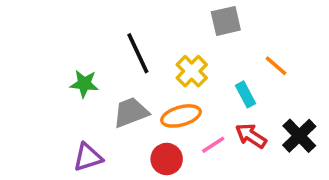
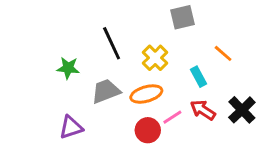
red circle: (167, 159) -> (148, 130), moved

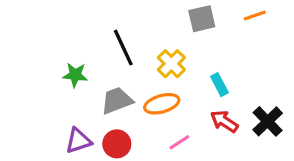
orange line: (223, 53) -> (255, 16), moved, turned -60
pink line: (172, 117) -> (179, 142), moved
red circle: (148, 130) -> (117, 144), moved

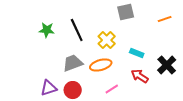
orange line: (255, 16) -> (165, 19), moved
green star: (75, 75) -> (47, 30), moved
cyan rectangle: (219, 85) -> (137, 53), turned -40
black cross: (268, 121) -> (167, 65), moved

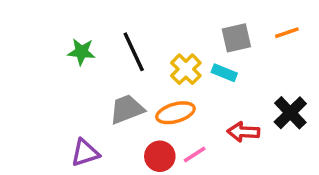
gray square: (126, 12) -> (236, 38), moved
cyan rectangle: (137, 53) -> (224, 73), moved
red arrow: (140, 76) -> (243, 132), turned -30
red circle: (73, 90) -> (160, 156), moved

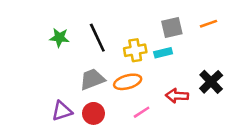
yellow cross: (186, 69) -> (135, 50), turned 35
cyan rectangle: (224, 73) -> (163, 53), turned -36
red circle: (160, 156) -> (93, 113), moved

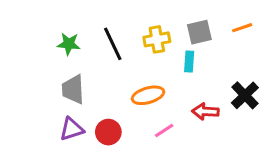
yellow cross: (135, 50) -> (157, 39), moved
cyan rectangle: (163, 53) -> (189, 62), turned -72
gray trapezoid: (92, 79) -> (73, 89), moved, turned -72

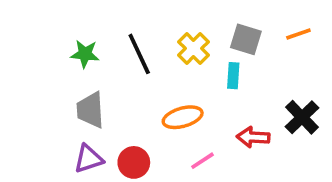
gray square: (199, 32) -> (246, 39), turned 30
yellow cross: (157, 39) -> (193, 48), turned -35

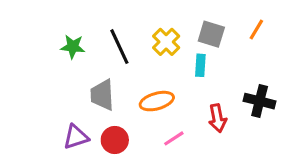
orange line: (298, 34) -> (256, 29), turned -40
gray trapezoid: (90, 110) -> (102, 95), moved
black cross: (302, 117) -> (260, 101), turned -32
red arrow: (253, 137) -> (218, 118), turned -104

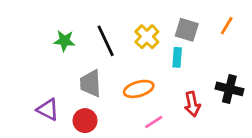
purple triangle: (76, 137) -> (48, 110), moved, turned 45
red circle: (115, 140) -> (85, 121), moved

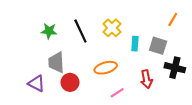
gray square: (187, 30) -> (158, 46), moved
gray trapezoid: (91, 83) -> (56, 62), moved
red circle: (85, 121) -> (70, 82), moved

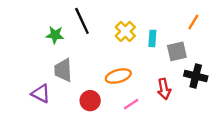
black line: (80, 31) -> (82, 21), moved
cyan rectangle: (135, 44) -> (152, 38), moved
gray square: (158, 46) -> (177, 51), turned -30
red circle: (70, 82) -> (90, 101), moved

